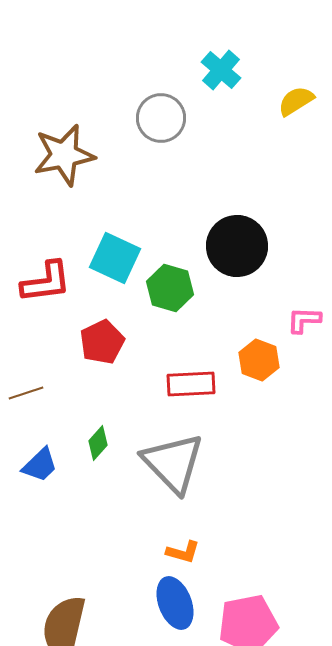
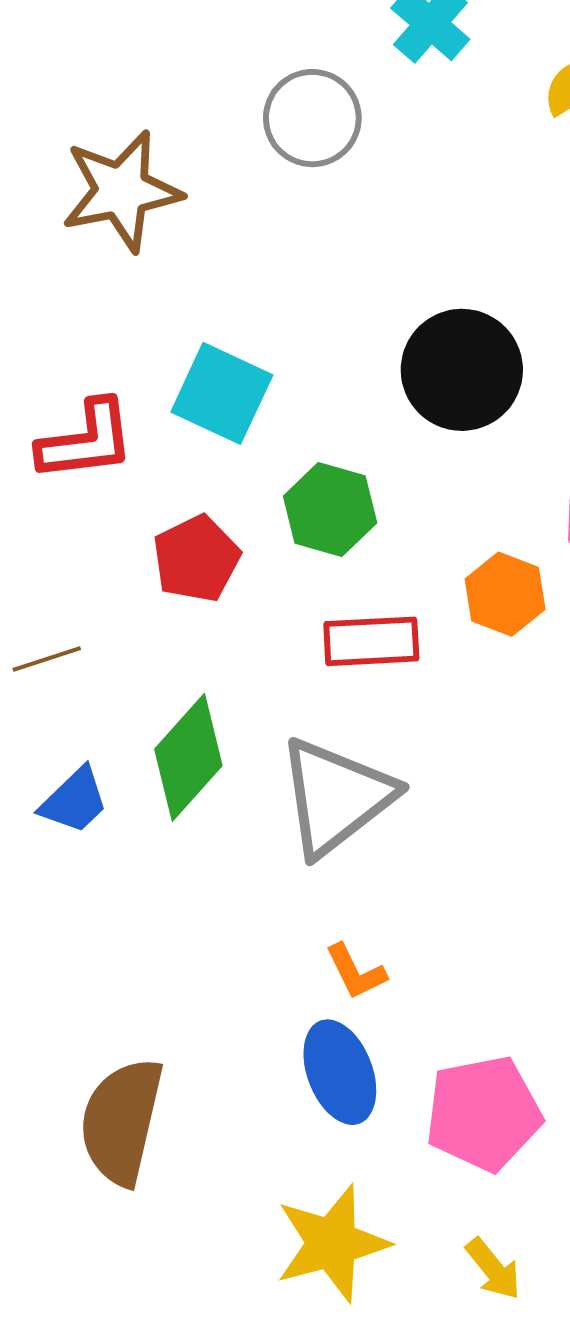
green hexagon: (170, 288) -> (330, 510), moved
green diamond: (98, 443) -> (188, 757), size x1.8
gray triangle: (173, 463) -> (336, 797), turned 36
orange L-shape: (183, 552) -> (356, 972), turned 48

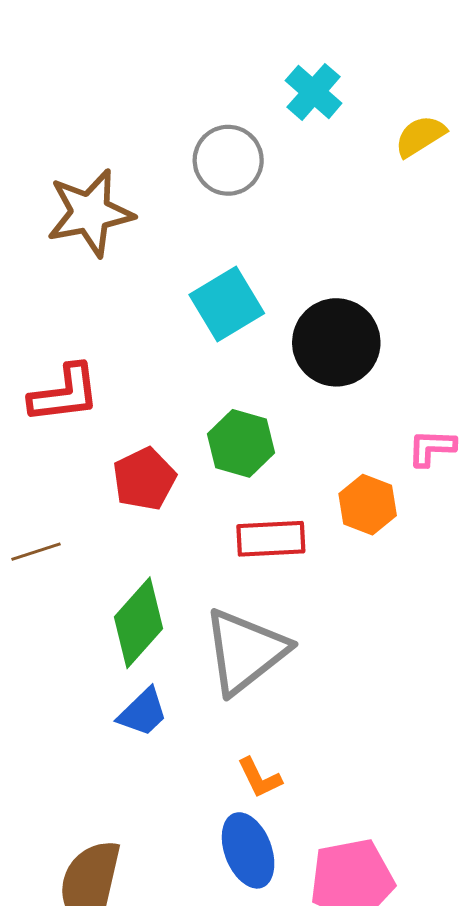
cyan square: (222, 393) -> (227, 304), moved, turned 34
blue trapezoid: (74, 801) -> (143, 712), moved

